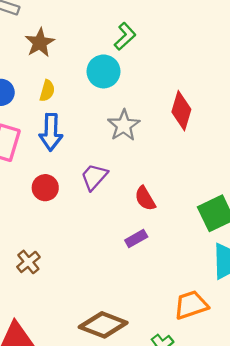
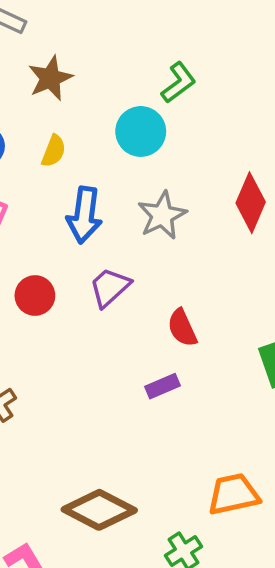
blue arrow: (51, 132) -> (84, 215), moved

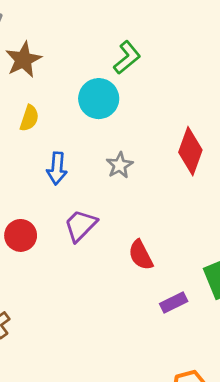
blue arrow: (84, 215) -> (57, 168), size x0.7
gray star: (162, 215) -> (120, 165), size x0.7
purple rectangle: (163, 386) -> (174, 303), moved

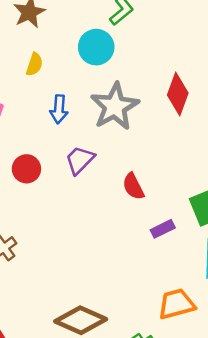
gray star: (120, 165) -> (115, 106), size x2.0

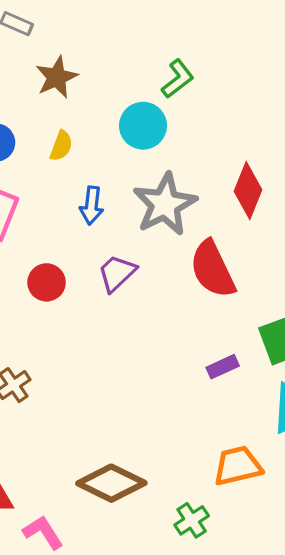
red semicircle: (133, 186) -> (212, 269), moved, size x1.6

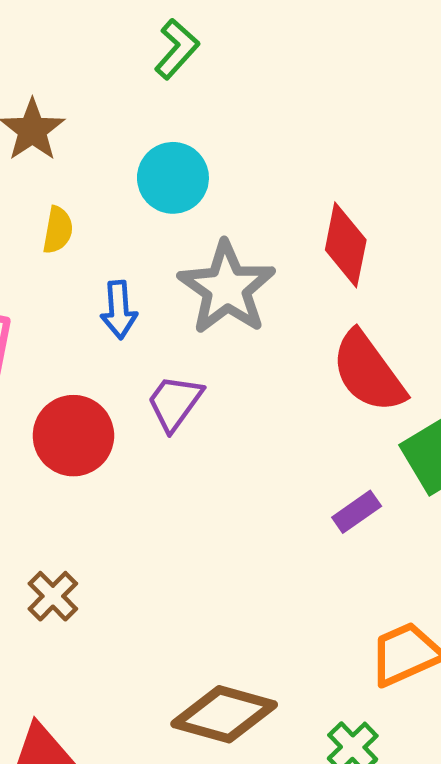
green L-shape: (178, 79) -> (177, 49), moved
red semicircle: (212, 269) -> (368, 372), moved
red circle: (47, 282) -> (73, 436), size x1.4

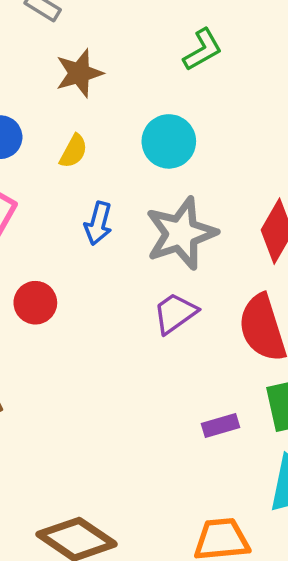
purple trapezoid: (175, 403) -> (175, 313), moved
red circle: (73, 436) -> (35, 303), size x0.7

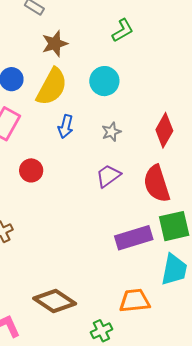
yellow semicircle: (74, 151) -> (52, 87), size x2.0
gray star: (181, 233) -> (111, 132), size x0.5
purple rectangle: (220, 426) -> (134, 238), size x1.8

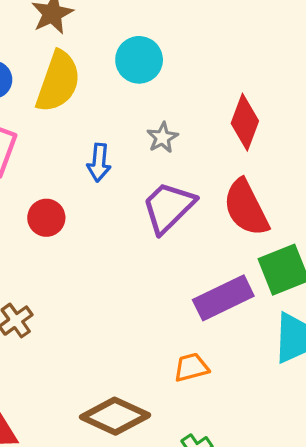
blue arrow: (66, 126) -> (99, 163), moved
purple trapezoid: (108, 176) -> (168, 207), size x1.4
orange trapezoid: (135, 301) -> (191, 367), moved, size x0.7

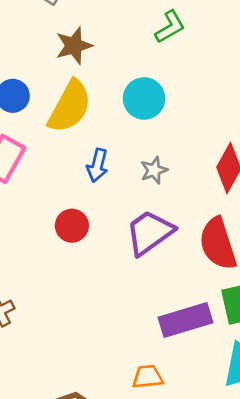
blue arrow: (99, 163) -> (97, 165), moved
red circle: (46, 218) -> (72, 226), moved

